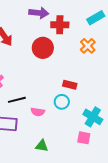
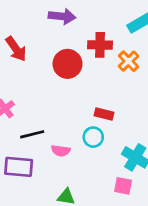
red cross: (60, 25) -> (100, 45), moved

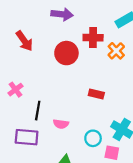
black line: (32, 134) -> (38, 111), turned -66
cyan circle: (93, 137) -> (93, 138), moved

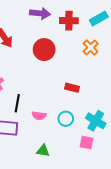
red cross: (93, 38) -> (69, 21), moved
cyan circle: (93, 138) -> (66, 119), moved

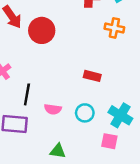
orange cross: (91, 47) -> (114, 28), turned -35
red circle: (44, 50) -> (42, 30), moved

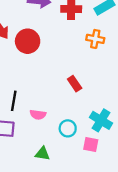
red rectangle: (92, 76) -> (75, 84), turned 42
cyan circle: (85, 113) -> (68, 128), moved

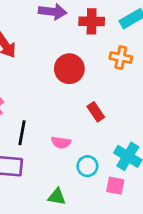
red circle: (28, 41) -> (69, 69), moved
pink semicircle: (38, 115) -> (61, 142), moved

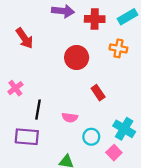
pink square: (115, 186) -> (114, 153), turned 35

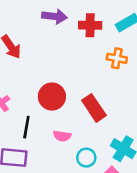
red circle: (77, 58) -> (52, 97), moved
red rectangle: (98, 93) -> (94, 108), size x1.5

